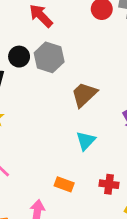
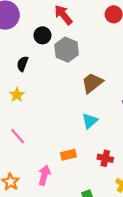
black circle: (19, 57) -> (42, 35), moved
orange rectangle: (64, 184) -> (68, 155), turned -40

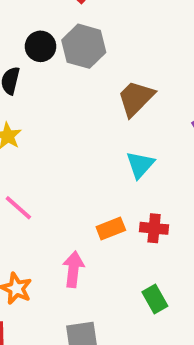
black circle: (42, 35) -> (41, 46), moved
red cross: (105, 158) -> (154, 228), moved

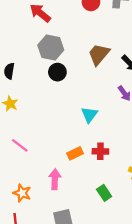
black circle: (41, 46) -> (57, 72), moved
brown trapezoid: (136, 98) -> (99, 54), moved

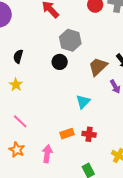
gray hexagon: (51, 47) -> (70, 40), moved
brown trapezoid: (99, 54) -> (98, 67), moved
orange star: (22, 193) -> (17, 150), moved

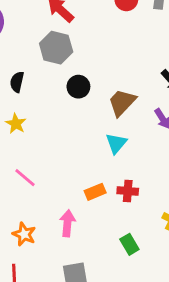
gray hexagon: (70, 40) -> (56, 48), moved
brown trapezoid: (98, 67) -> (122, 102), moved
orange star: (17, 150) -> (24, 234), moved

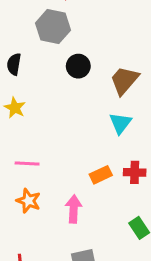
pink line: (25, 178) -> (27, 163), turned -35
orange star: (24, 234) -> (28, 201), moved

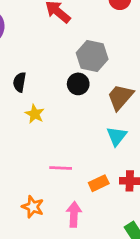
gray hexagon: (53, 27) -> (92, 56), moved
yellow star: (15, 108) -> (35, 114), moved
pink line: (27, 163) -> (61, 168), moved

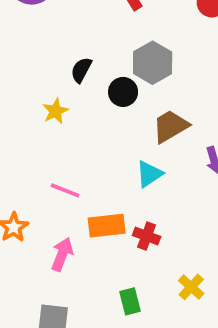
black semicircle: (19, 82) -> (81, 70), moved
orange rectangle: (99, 183) -> (107, 226), size x1.4

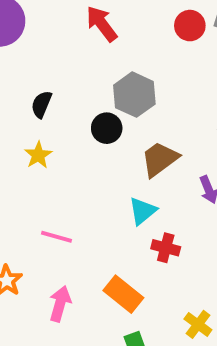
black semicircle: (81, 70) -> (41, 104), moved
orange rectangle: (107, 226) -> (123, 294), moved, turned 51
red cross: (147, 236) -> (166, 248), moved

